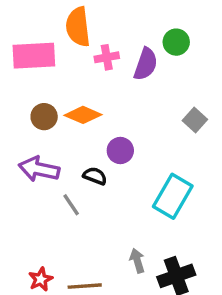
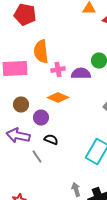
purple semicircle: (146, 64) -> (81, 74), turned -108
orange diamond: (83, 115) -> (58, 98), moved
purple circle: (120, 150) -> (41, 118), moved

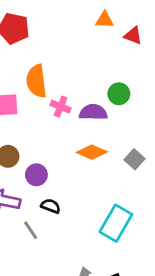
pink cross: (58, 70) -> (61, 107), turned 32
orange diamond: (58, 98) -> (92, 152), moved

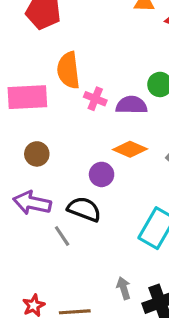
purple circle: (36, 175) -> (102, 174), moved
black semicircle: (51, 206) -> (84, 209), size x1.5

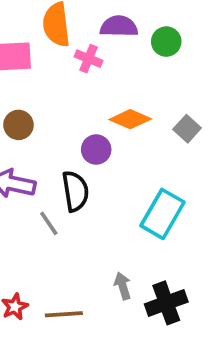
purple semicircle: (132, 105) -> (119, 26), moved
black semicircle: (84, 209) -> (75, 191), turned 60

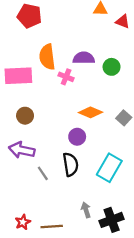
purple circle: (96, 150) -> (77, 137), moved
black semicircle: (75, 191) -> (70, 164), moved

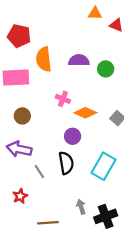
red pentagon: (29, 16) -> (19, 36), moved
pink cross: (66, 77) -> (63, 99), moved
red star: (23, 222) -> (20, 196), moved

